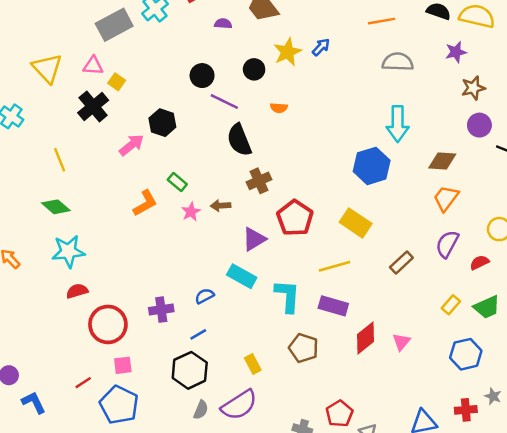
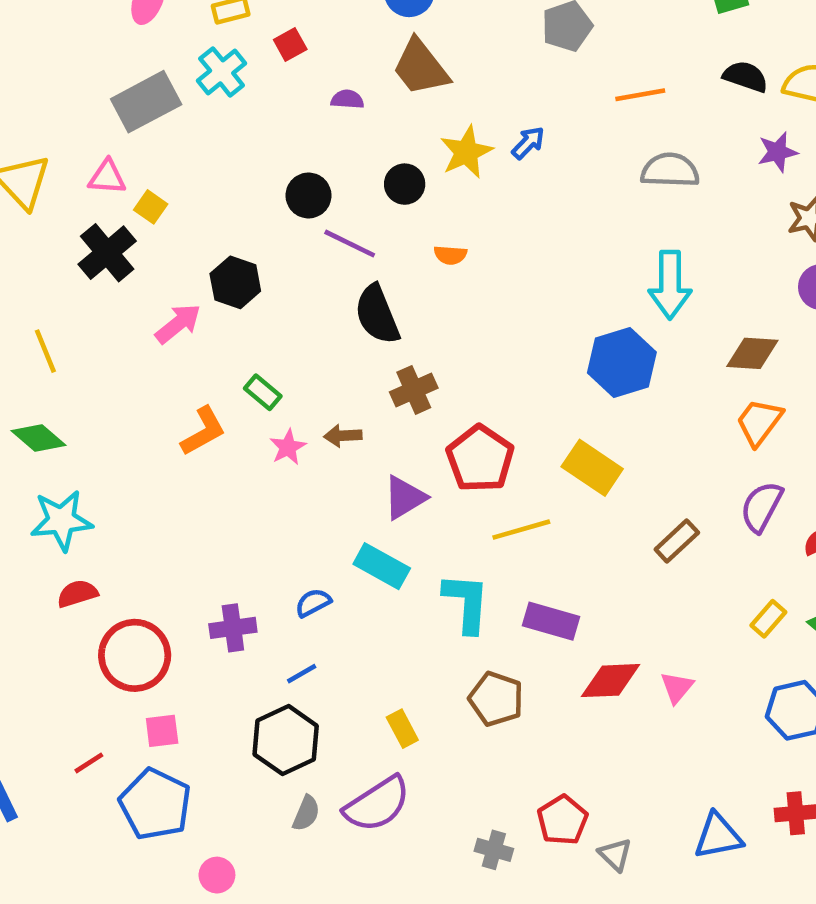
yellow line: (335, 266) -> (521, 530), moved
red diamond: (365, 338) -> (611, 681), turned 36

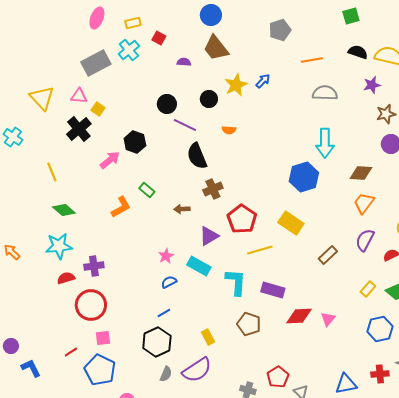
red square: (290, 44) -> (159, 38), turned -32
green diamond: (39, 438) -> (64, 210), moved
pink star: (288, 447) -> (166, 256), moved
purple cross: (233, 628) -> (94, 266), moved

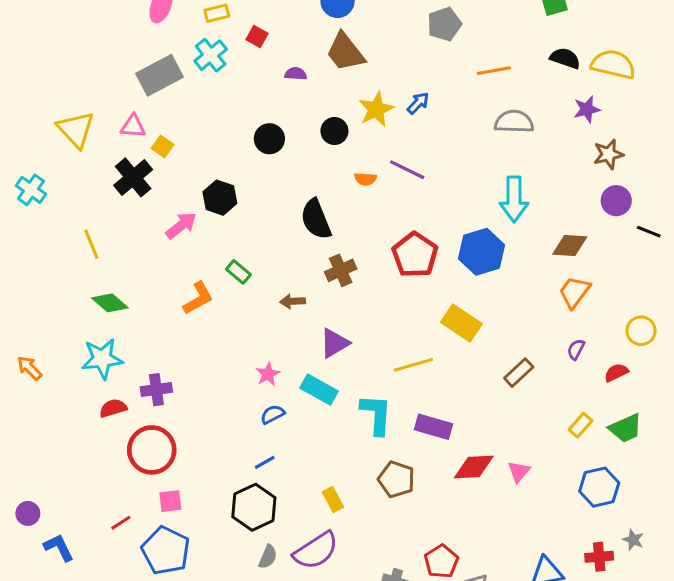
purple line: (185, 125) -> (407, 170), moved
red pentagon: (242, 219) -> (415, 255), moved
purple semicircle: (365, 240) -> (576, 349), size x0.6

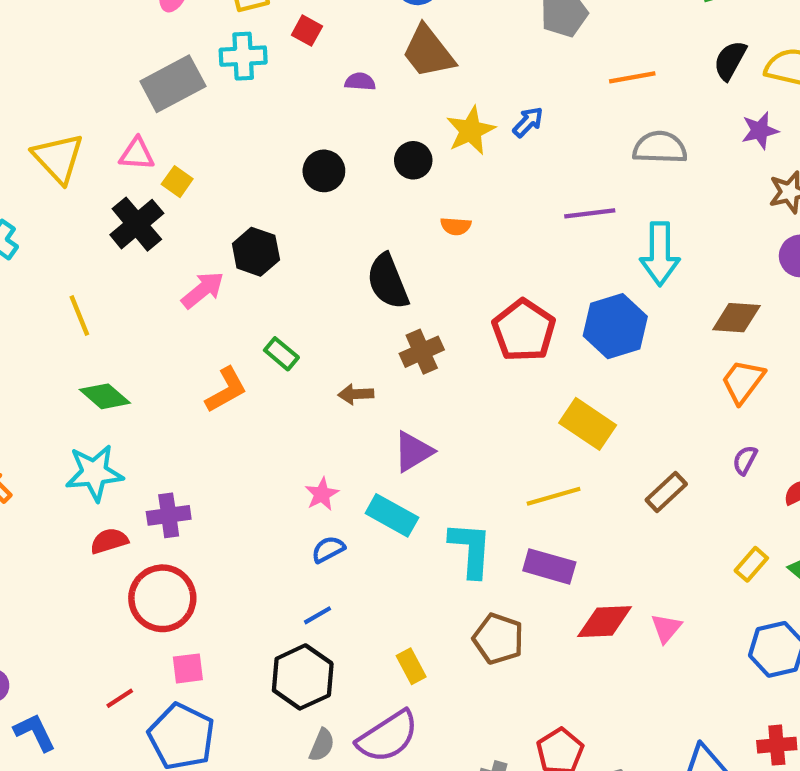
cyan cross: (211, 55) -> (243, 56), turned 36
black semicircle: (565, 58) -> (730, 60), turned -80
purple line: (407, 170) -> (590, 213), moved, turned -33
yellow line: (413, 365) -> (554, 496), moved

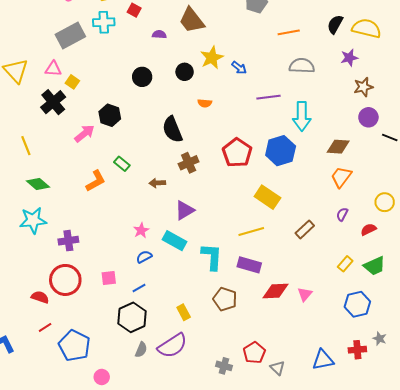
blue arrow: (528, 122) -> (239, 68), moved, turned 84
red semicircle: (109, 541) -> (40, 297), moved, turned 36
pink square: (188, 668) -> (109, 278), moved

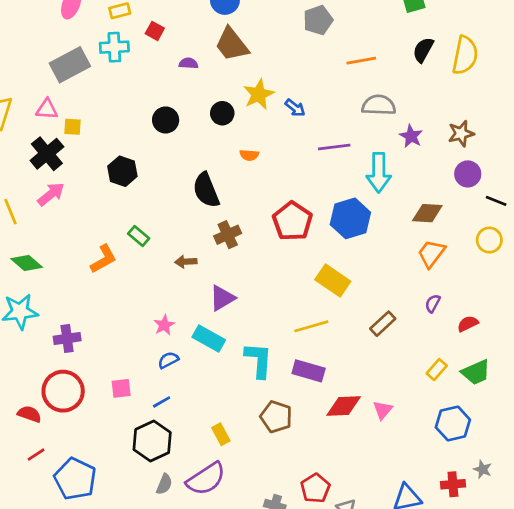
yellow semicircle: (366, 28) -> (465, 55), turned 88
purple star: (349, 58) -> (411, 136), moved, turned -30
yellow square: (72, 82) -> (73, 127), turned -32
pink arrow: (85, 133) -> (51, 194), moved
yellow circle: (385, 202) -> (489, 240), moved

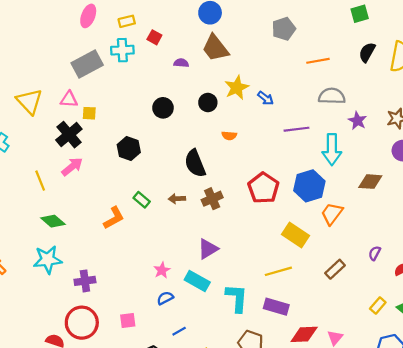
orange trapezoid: (431, 254) -> (332, 214), moved
brown arrow: (186, 262) -> (177, 199), moved
blue line: (162, 402) -> (179, 331), moved

